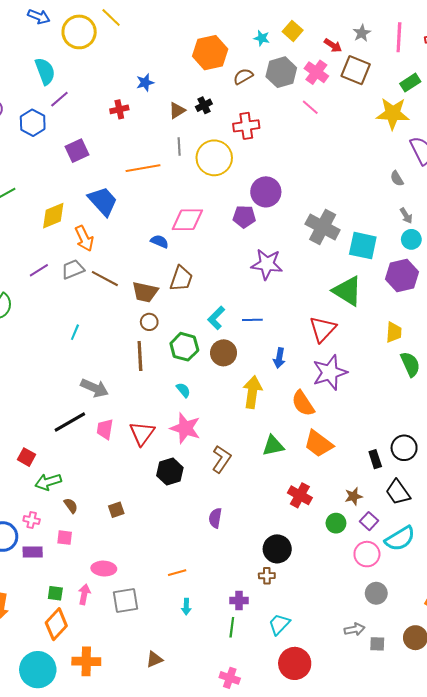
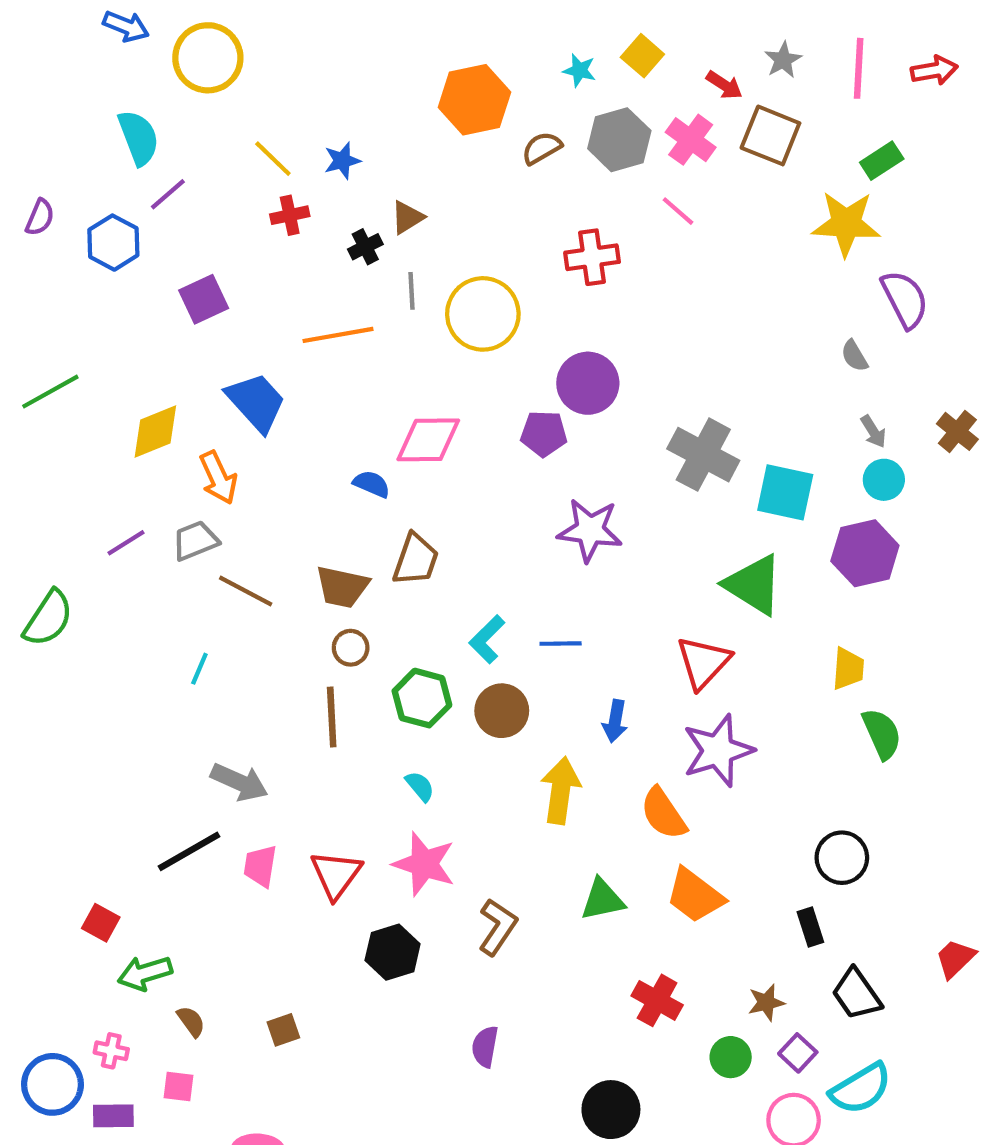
yellow line: (111, 18) -> (273, 159), moved
black cross: (204, 105) -> (365, 247), moved
red cross: (246, 126) -> (592, 257), moved
brown line: (105, 279) -> (246, 591), moved
black circle: (404, 448) -> (842, 858), moved

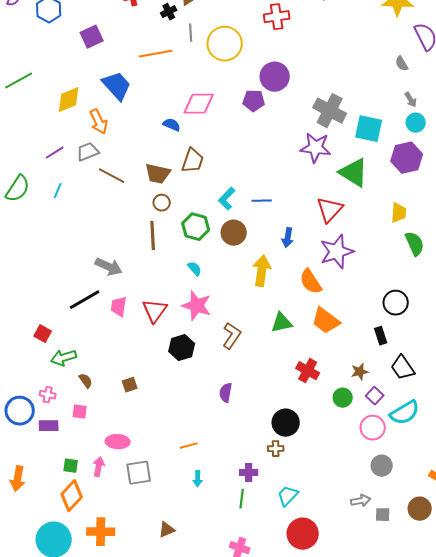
purple star: (590, 530) -> (316, 148), moved
cyan line: (199, 669) -> (58, 191), moved

